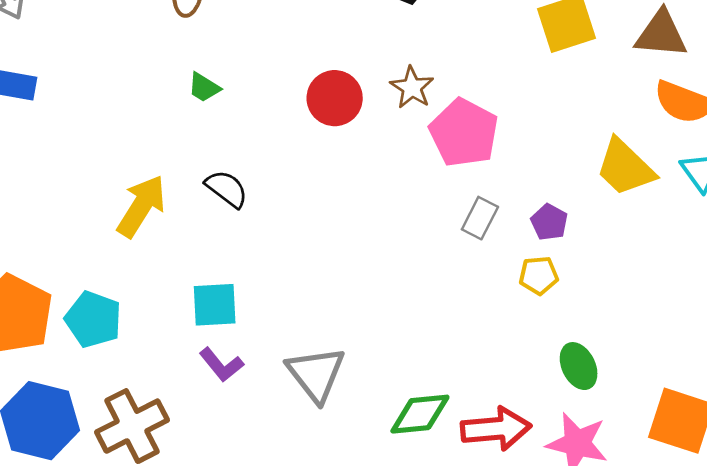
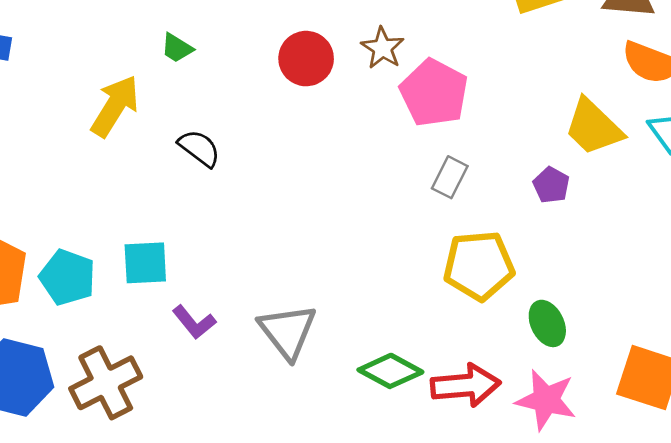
yellow arrow: (141, 206) -> (115, 106), moved
purple pentagon: (549, 222) -> (551, 185), moved
yellow pentagon: (539, 275) -> (479, 265), moved, size x1.8
cyan square: (215, 305) -> (145, 263), moved
green diamond: (420, 414) -> (390, 371), turned 34

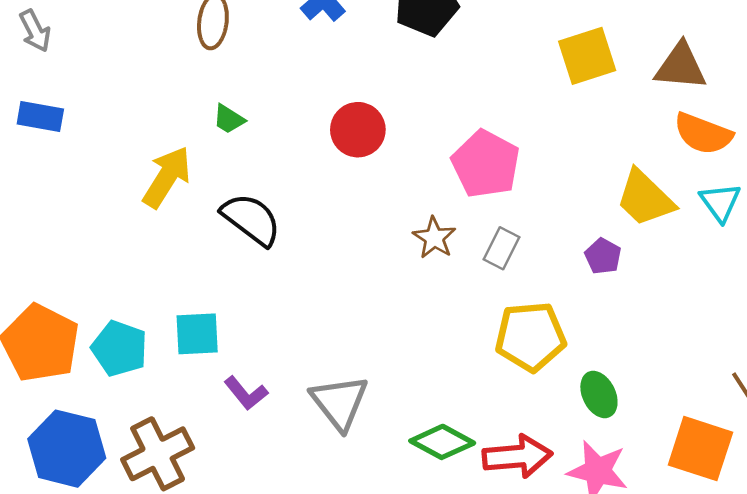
brown star: (383, 48) -> (434, 238), moved
black semicircle: (199, 148) -> (251, 219), size x1.4

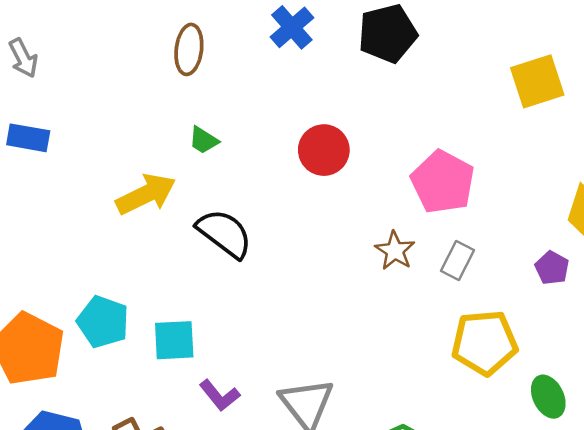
yellow arrow: (167, 177) -> (146, 194), turned 32
cyan pentagon: (119, 348) -> (103, 322), moved

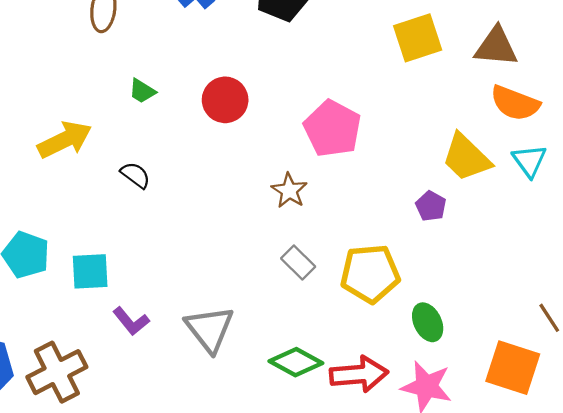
green trapezoid: (204, 140) -> (142, 91), moved
black semicircle: (224, 233) -> (135, 175), size x0.6
gray rectangle: (458, 260) -> (298, 263), moved, turned -72

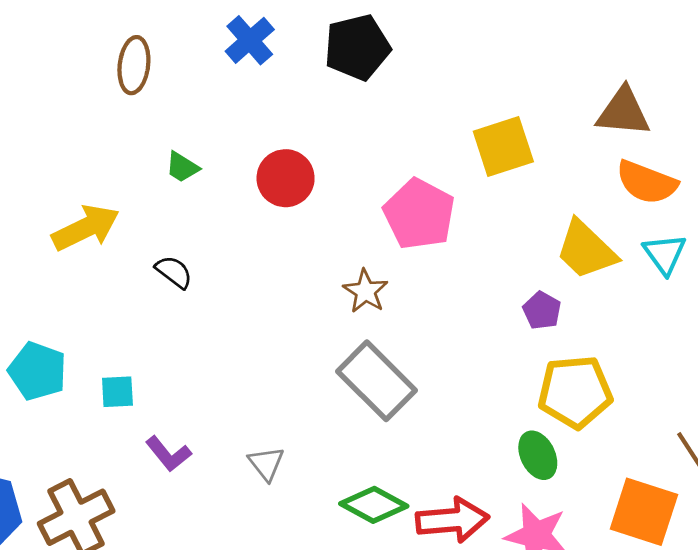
yellow square: (418, 38) -> (503, 146), moved
gray rectangle: (298, 263) -> (377, 381), size x1.8
cyan square: (90, 271) -> (117, 392), size x0.7
yellow pentagon: (370, 274) -> (575, 392), moved
gray triangle: (210, 329) -> (266, 464), size x0.6

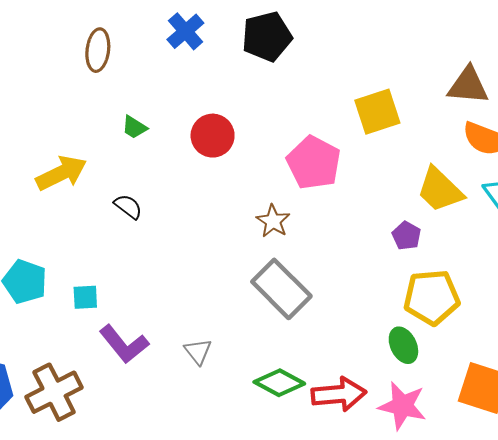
purple L-shape: (168, 454) -> (124, 344), size x1.4

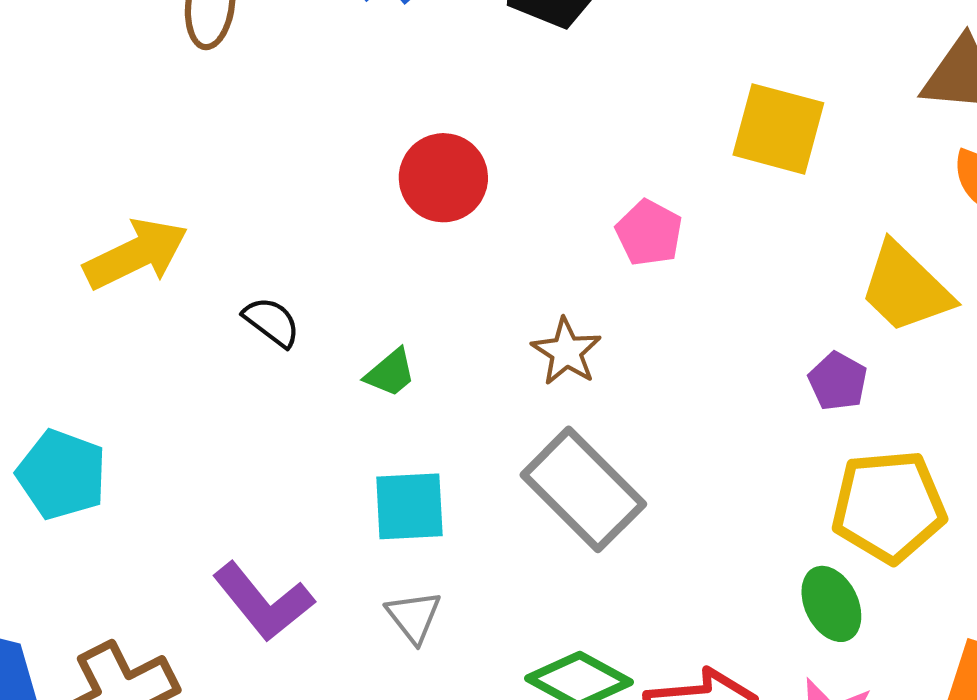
yellow square: (377, 112) -> (778, 129), turned 33
green trapezoid: (134, 127) -> (390, 373), moved, turned -72
pink pentagon: (314, 163) -> (649, 233), size x0.6
cyan square: (85, 297) -> (409, 506), moved, size x1.4

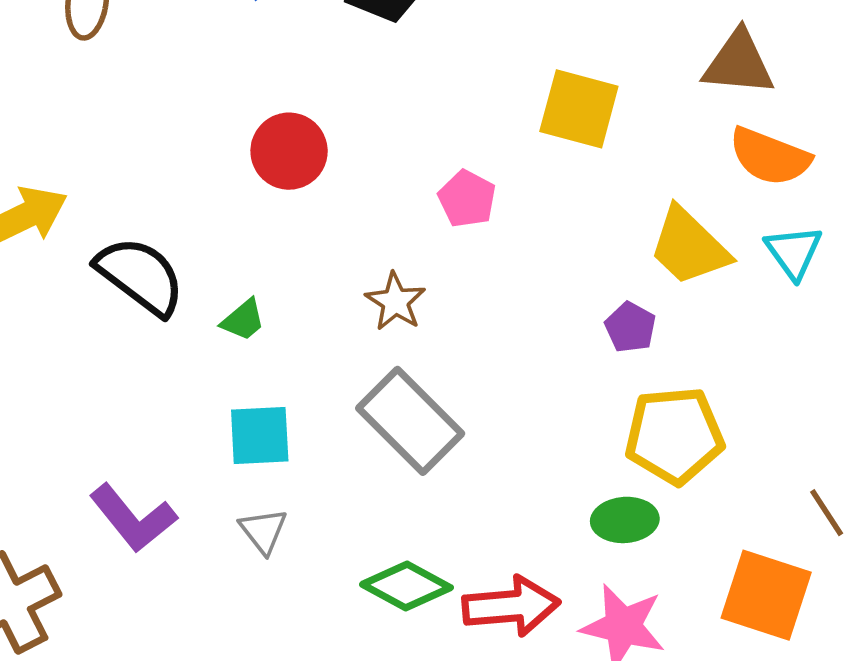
black semicircle: (272, 322) -> (140, 276), size x1.8
green ellipse: (831, 604) -> (625, 520), turned -68

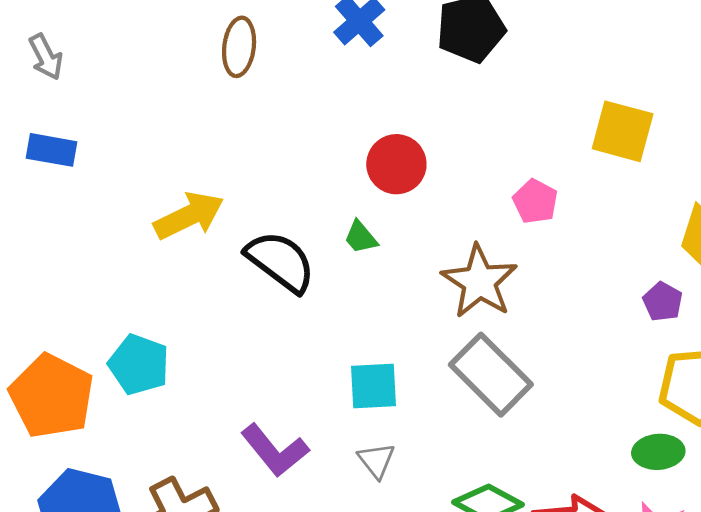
brown star: (395, 302) -> (479, 282), size x1.6
green trapezoid: (243, 320) -> (361, 237), moved, turned 90

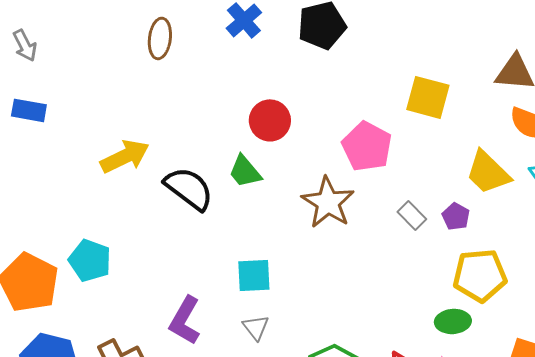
pink pentagon: (535, 201) -> (367, 146), size x1.6
green trapezoid: (361, 237) -> (245, 171), size x1.4
gray rectangle: (491, 375) -> (412, 215), moved, size x0.5
purple L-shape: (275, 450) -> (185, 320), turned 69

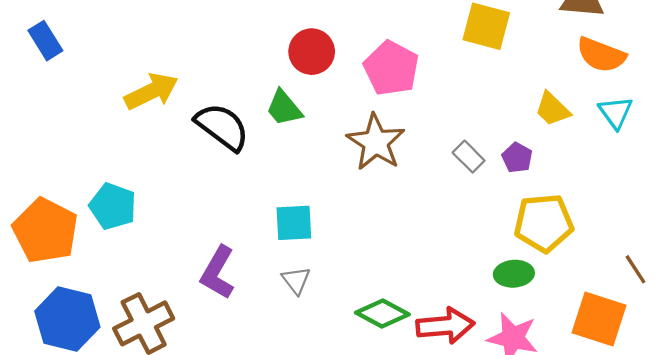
blue rectangle: (29, 110) -> (45, 41), turned 48
pink pentagon: (367, 146) -> (391, 68), moved
yellow trapezoid: (488, 172) -> (553, 109), size x0.7

